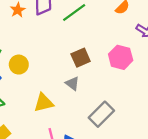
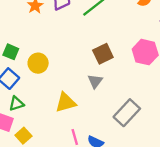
gray triangle: (72, 83) -> (95, 81), turned 32

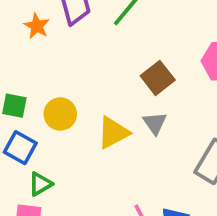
yellow triangle: (66, 102) -> (113, 133), moved

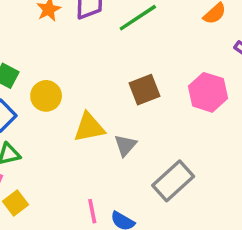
gray triangle: (155, 123) -> (125, 145), moved

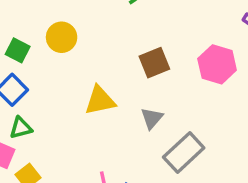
yellow circle: (46, 96) -> (62, 37), moved
gray triangle: (125, 145) -> (152, 118), moved

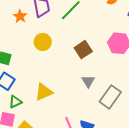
yellow circle: (62, 37) -> (43, 42), moved
yellow triangle: (100, 100) -> (44, 92), moved

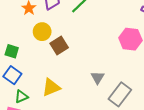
yellow circle: (43, 42) -> (42, 32), moved
brown square: (83, 50) -> (59, 46), moved

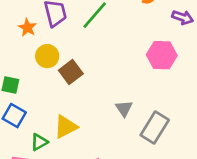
green triangle: (21, 97) -> (39, 142), moved

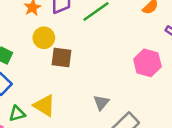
brown square: (71, 72) -> (62, 57), turned 30
yellow triangle: (66, 127) -> (44, 106), turned 45

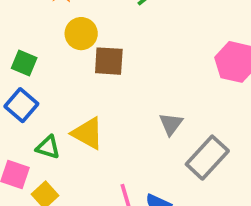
green triangle: (17, 114) -> (48, 147), turned 35

